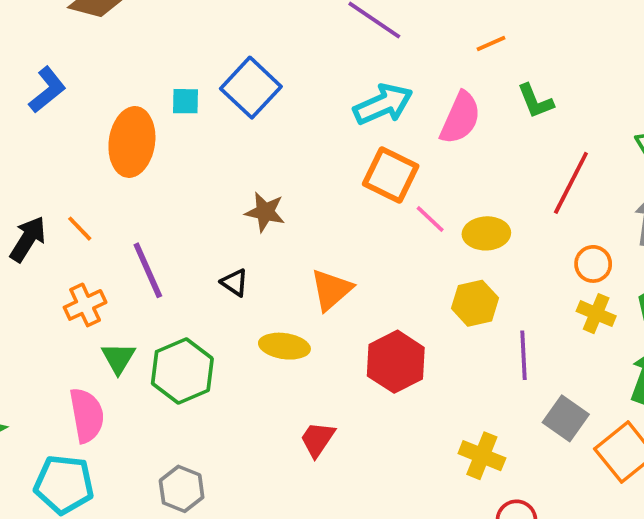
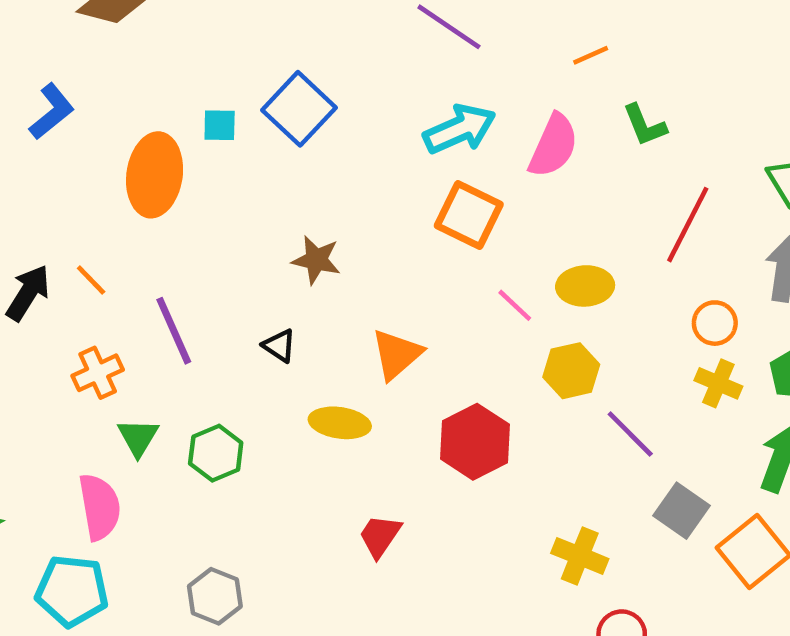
pink line: (430, 219) -> (515, 305), moved
purple line: (524, 355) -> (630, 434), turned -42
green hexagon: (182, 371) -> (216, 453), size x0.7

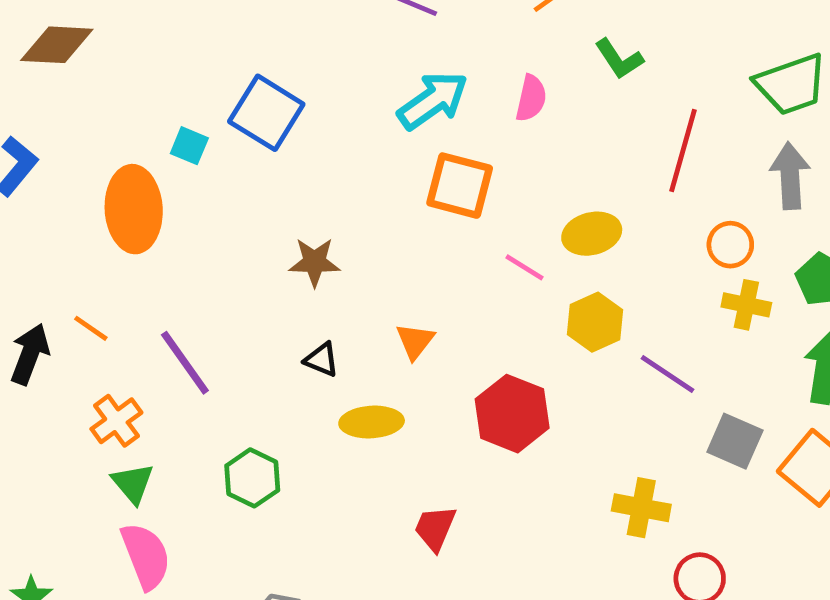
cyan square: (220, 125) -> (189, 146), turned 33
pink semicircle: (553, 146) -> (531, 98), size x0.7
black triangle: (279, 346) -> (322, 360), moved
orange triangle: (397, 354) -> (415, 341), size x0.7
green triangle: (138, 437) -> (133, 483), moved

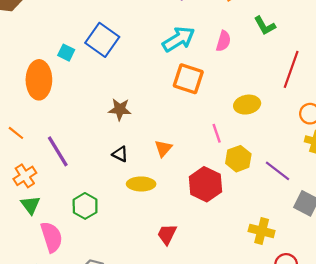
pink line: (524, 267) -> (217, 133), moved, turned 36
yellow hexagon: (595, 322) -> (238, 159), moved
pink semicircle: (146, 556) -> (52, 237), moved

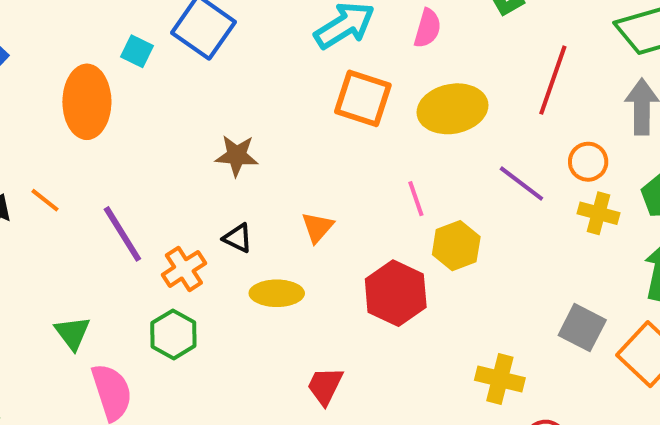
yellow ellipse: (247, 105) -> (452, 109), moved, size x1.4
purple line: (277, 171) -> (521, 184), moved
orange cross: (25, 176) -> (184, 269), moved

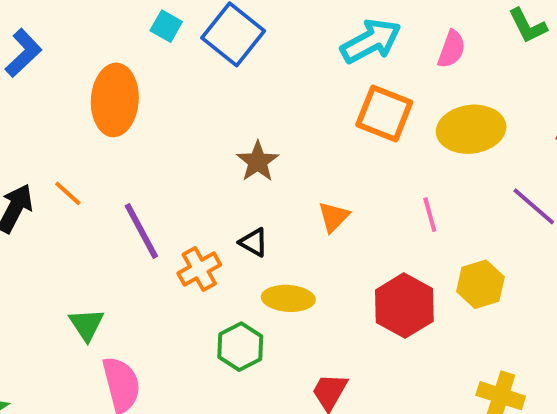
cyan square: (137, 51) -> (166, 26), moved
brown star: (237, 156) -> (258, 162), turned 30
orange triangle: (317, 227) -> (334, 217), moved
yellow hexagon: (456, 246) -> (480, 284), moved
green hexagon: (173, 334) -> (240, 347), moved

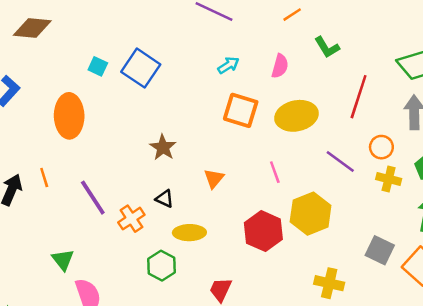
cyan arrow: (371, 41) -> (228, 65), size x0.6
orange line: (68, 193) -> (44, 178), turned 36
yellow hexagon: (480, 284) -> (311, 214), size x1.4

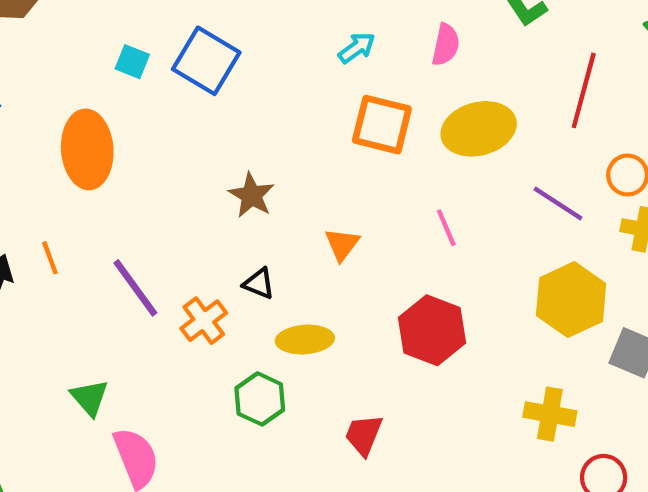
yellow hexagon: (311, 214) -> (571, 300), moved

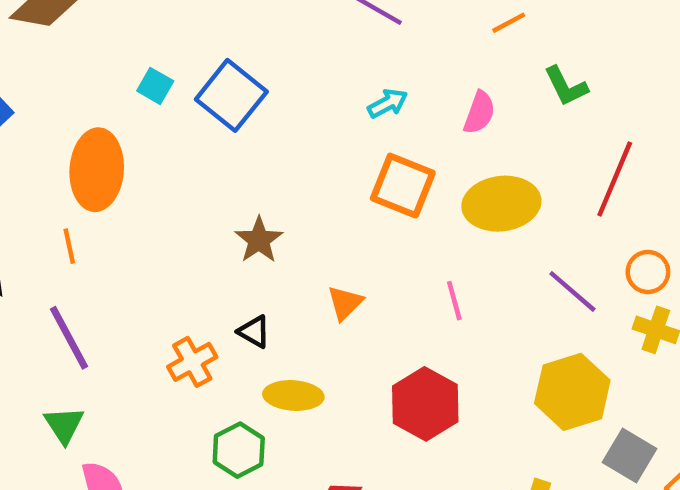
orange line: (50, 258) -> (69, 246), moved
purple line: (135, 288) -> (69, 338), moved

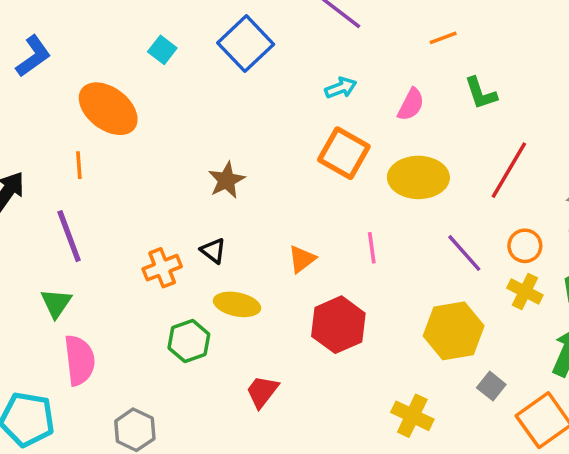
blue square: (231, 95) -> (246, 44), moved
orange ellipse: (97, 170) -> (108, 109), turned -64
orange triangle: (345, 303) -> (302, 259), moved
gray square: (629, 455) -> (491, 386), size x0.7

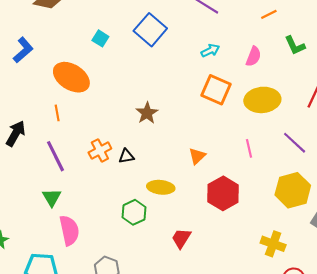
pink line: (372, 248) -> (249, 148), moved
black triangle: (213, 251) -> (126, 156), moved, turned -42
orange cross: (162, 268) -> (100, 150), moved

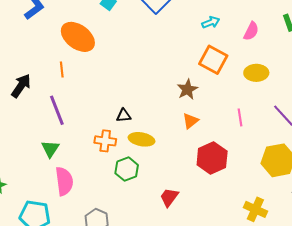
yellow ellipse: (262, 100) -> (256, 73), size x0.7
brown star: (147, 113) -> (187, 89), moved
orange cross: (100, 150) -> (105, 141), moved, turned 30
yellow ellipse: (161, 187) -> (142, 139), moved

